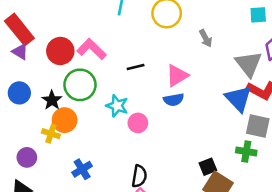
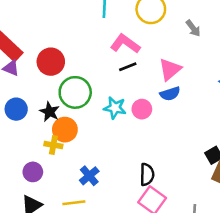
pink L-shape: (92, 49) -> (125, 44), moved
pink circle: (138, 123) -> (142, 109), moved

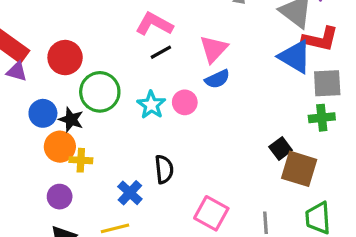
cyan star: (115, 108) -> (151, 105), turned 30
blue circle: (16, 109) -> (43, 113), moved
orange circle: (65, 130) -> (60, 147), moved
black semicircle: (147, 174) -> (164, 169), moved

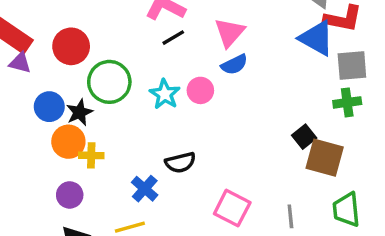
black star: (71, 120) -> (79, 112), turned 30
black semicircle: (164, 169) -> (180, 163), turned 84

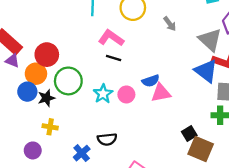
pink triangle: (229, 32) -> (161, 93), moved, turned 30
black line: (173, 38) -> (114, 58), turned 40
orange circle: (68, 142) -> (36, 74), moved

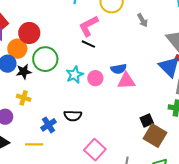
pink L-shape: (111, 38) -> (89, 26), turned -70

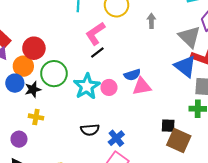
gray arrow: (143, 20) -> (151, 21), turned -144
black line: (88, 44) -> (97, 53), turned -56
cyan star: (75, 75) -> (87, 86), size x1.4
black square: (147, 121) -> (168, 126), turned 32
blue cross: (49, 125) -> (116, 138), moved

